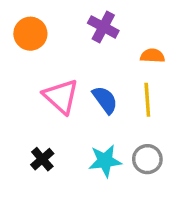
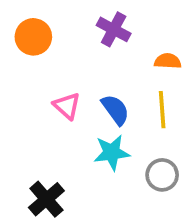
pink triangle: (61, 96) -> (67, 106), size x0.7
black cross: (42, 159) -> (46, 199), moved, size x1.4
cyan star: (105, 161) -> (112, 153), moved

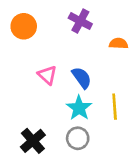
yellow line: (162, 110) -> (115, 107), moved
cyan star: (112, 153) -> (79, 108), turned -30
gray circle: (162, 175) -> (78, 138), moved

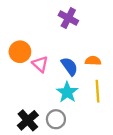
orange circle: (24, 26) -> (20, 52), moved
orange semicircle: (119, 43) -> (93, 61), moved
gray circle: (78, 138) -> (56, 119), moved

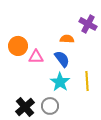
purple cross: (68, 18) -> (88, 24), moved
orange semicircle: (93, 61) -> (67, 39), moved
pink triangle: (40, 64) -> (36, 57), turned -42

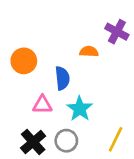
pink triangle: (36, 57) -> (42, 105), moved
blue semicircle: (62, 59) -> (62, 78), moved, turned 30
yellow line: (87, 81) -> (116, 139), moved, turned 30

